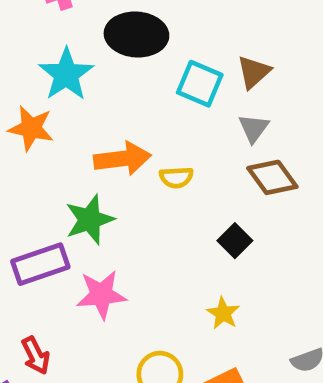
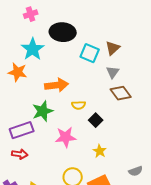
yellow semicircle: (176, 177) -> (79, 105), moved
black square: (235, 241) -> (96, 120), moved
pink star: (101, 295) -> (66, 137), moved
red arrow: (36, 355) -> (20, 154), moved, turned -56

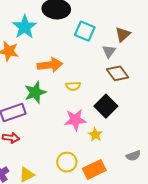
brown triangle: (113, 48) -> (123, 34), moved
black square: (96, 120) -> (106, 106), moved, size x1.5
pink star: (66, 137) -> (75, 120), moved

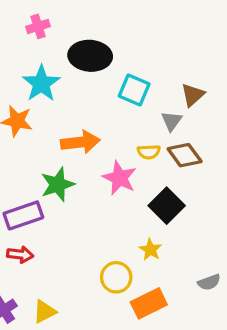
yellow semicircle: (73, 86) -> (149, 152), moved
pink star: (75, 120) -> (119, 178), moved, turned 30
yellow circle: (67, 162) -> (116, 277), moved

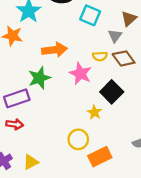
yellow star: (150, 250) -> (94, 112), moved

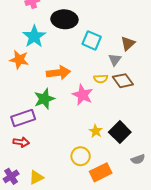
black square: (112, 92) -> (120, 132), moved

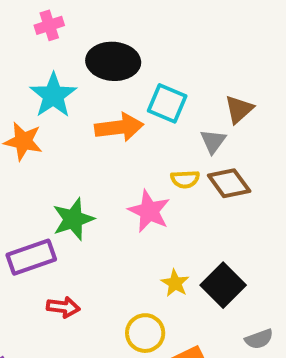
orange arrow: (58, 73) -> (119, 127), moved
red arrow: (21, 142) -> (63, 307), moved

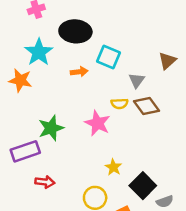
brown triangle: (239, 109) -> (167, 61), moved
orange arrow: (119, 127) -> (79, 72), size x0.6
black square: (223, 285) -> (143, 186), moved

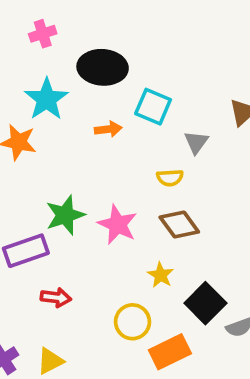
brown diamond: (146, 106) -> (179, 225), moved
pink star: (97, 123) -> (118, 225), moved

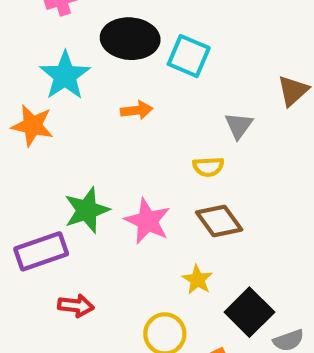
cyan square: (153, 107) -> (189, 56), moved

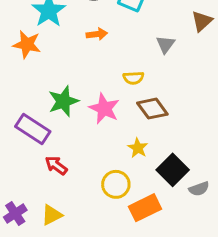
yellow semicircle: (208, 167) -> (133, 78), moved
purple rectangle: (41, 251) -> (33, 129), turned 52
red arrow: (76, 306) -> (56, 165), turned -150

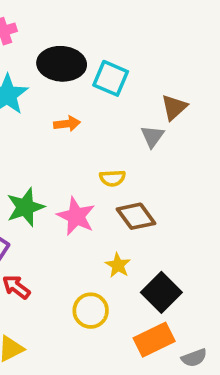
brown triangle: (202, 21) -> (174, 107), moved
gray semicircle: (199, 189) -> (194, 358), moved
orange rectangle: (145, 208) -> (154, 340), moved

